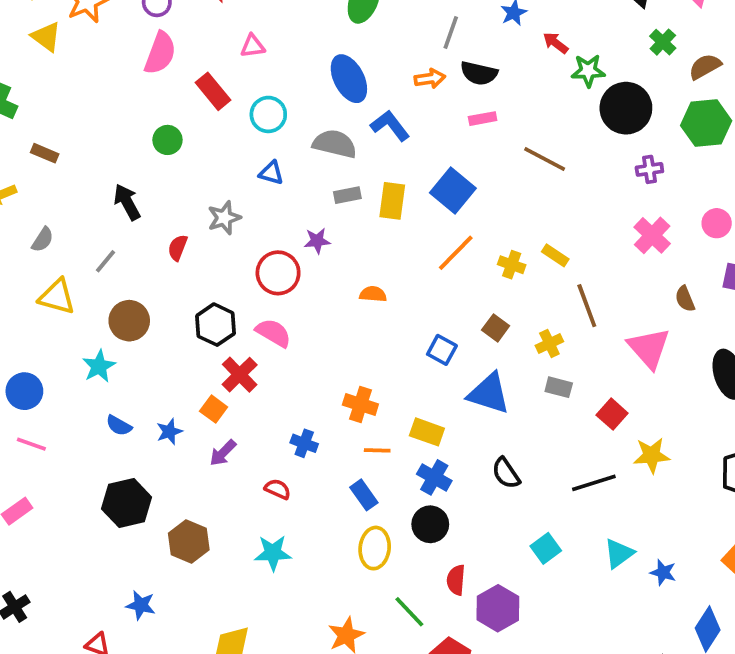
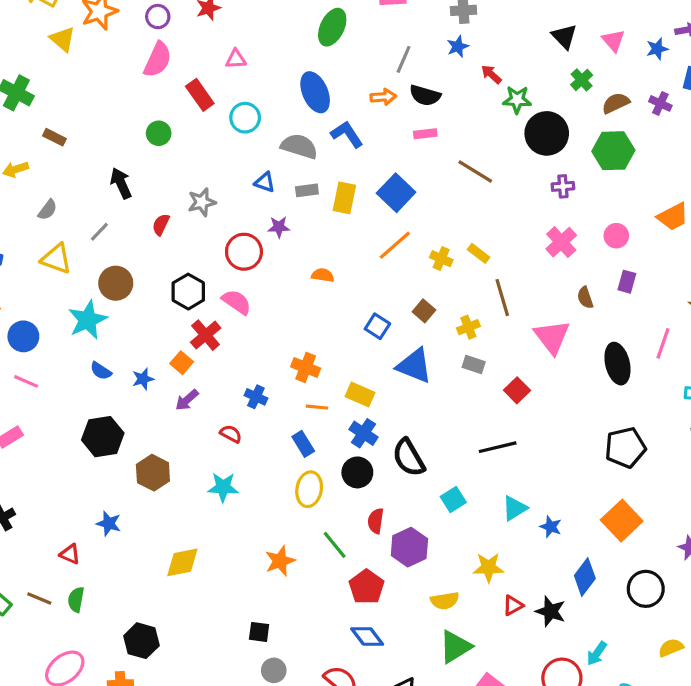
blue triangle: (271, 173) -> (265, 182), moved
cyan star: (99, 366) -> (88, 320), size x1.4
yellow star: (652, 455) -> (488, 567), moved
black semicircle: (506, 473) -> (409, 458), moved, size x1.4

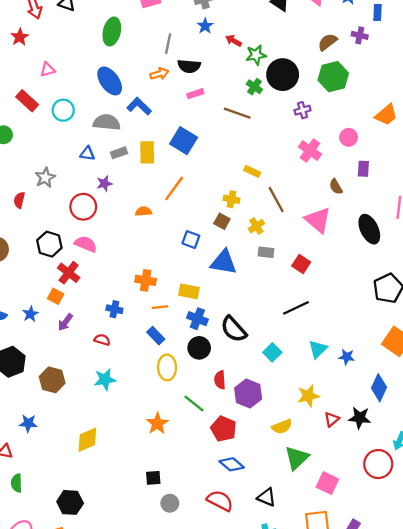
green cross: (582, 80) -> (254, 87), moved
orange line: (395, 245) -> (174, 188), moved
yellow cross: (441, 259) -> (231, 199), moved

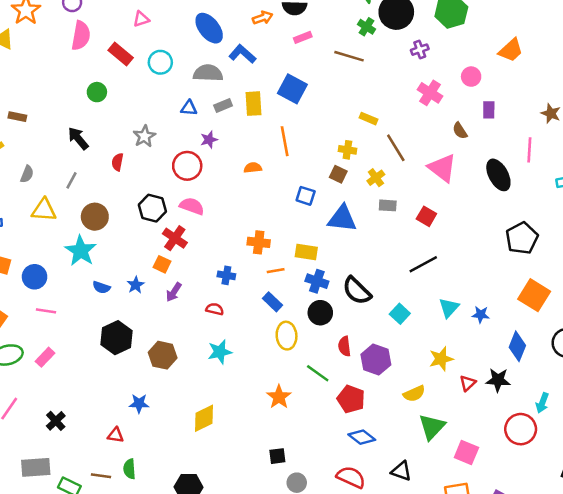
orange line: (174, 188) -> (285, 141), turned -44

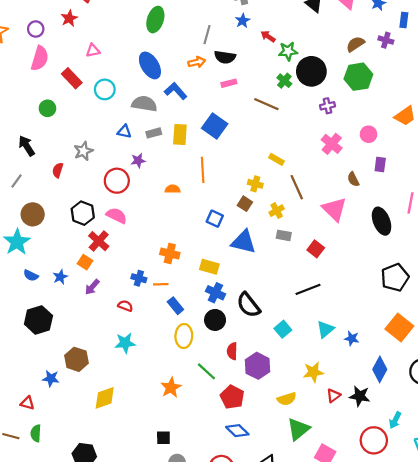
orange line: (276, 271) -> (161, 284), moved
brown hexagon: (163, 355) -> (76, 359), moved

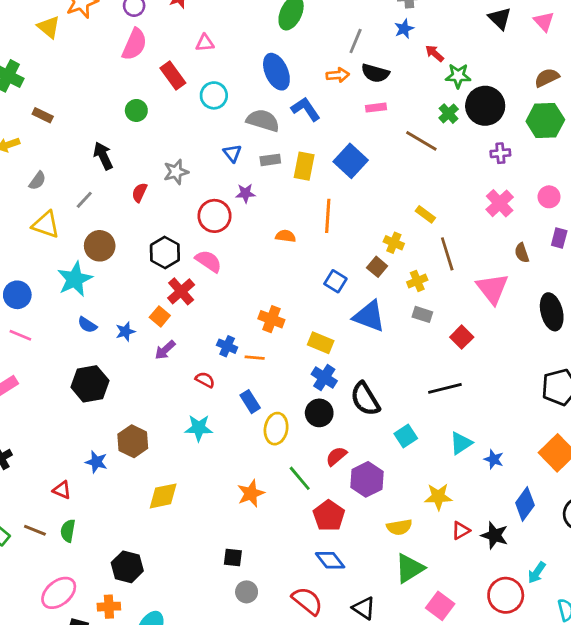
blue triangle: (124, 131) -> (232, 153), turned 32
blue rectangle: (175, 306) -> (250, 402), moved
red semicircle: (232, 351) -> (336, 456), turned 42

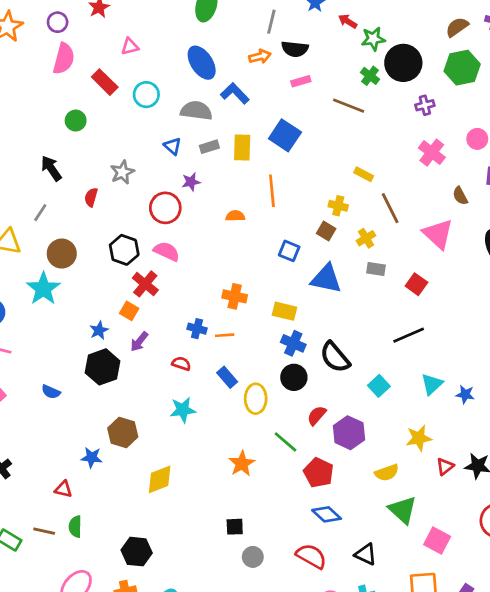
blue semicircle: (87, 325) -> (51, 392), moved
black hexagon: (90, 384) -> (103, 367), moved
green triangle: (410, 568) -> (403, 510), turned -36

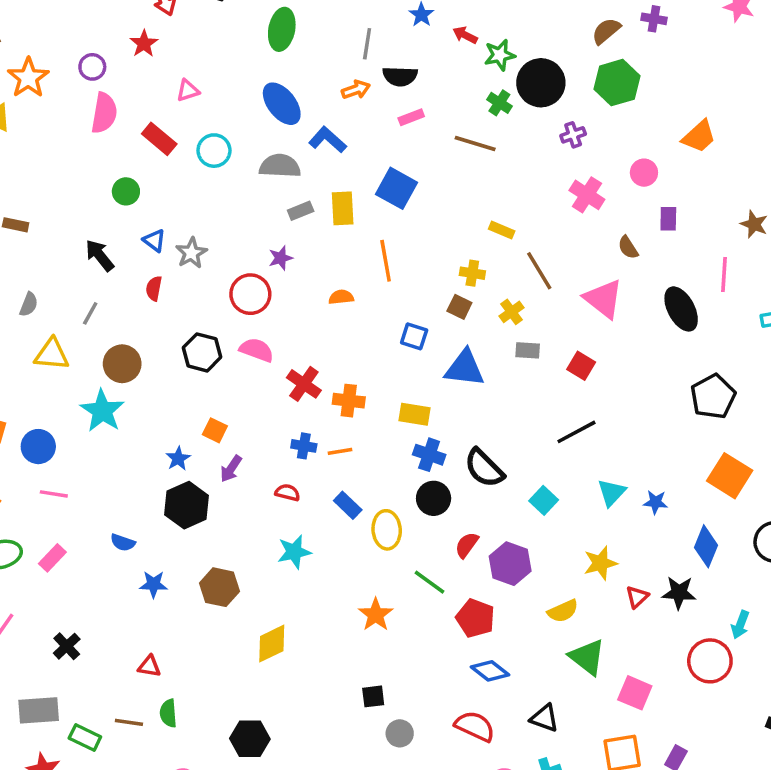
blue triangle: (173, 146) -> (154, 241), moved
red cross: (145, 284) -> (304, 384), moved
blue star: (92, 457) -> (154, 584), moved

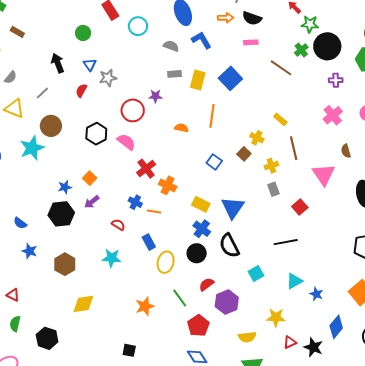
gray semicircle: (280, 166) -> (171, 46), size x0.7
gray rectangle: (528, 350) -> (273, 189), turned 48
blue triangle: (465, 368) -> (233, 208), moved, turned 40
black hexagon: (250, 739) -> (47, 338), moved

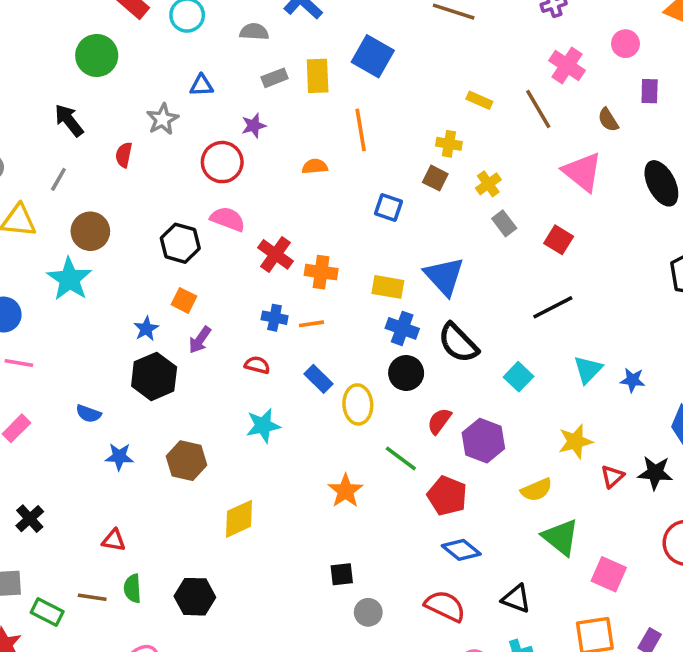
green circle: (83, 33) -> (97, 55), size x1.5
blue triangle: (90, 65) -> (202, 85), moved, turned -40
black hexagon: (96, 134) -> (180, 243), moved
brown line: (294, 148) -> (538, 109), moved

